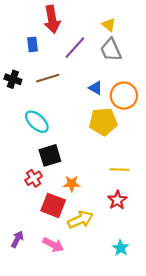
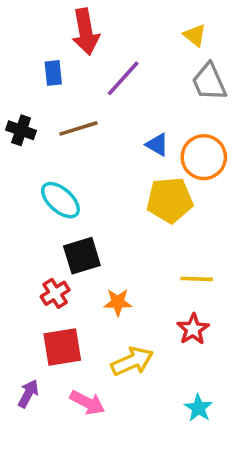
yellow triangle: (109, 25) -> (195, 35), moved
gray trapezoid: (111, 50) -> (209, 82), moved
red square: (53, 205) -> (62, 347), moved, turned -30

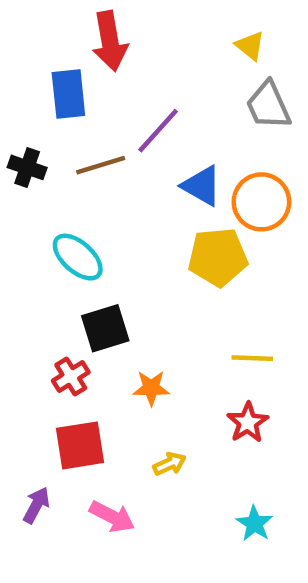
blue rectangle: (53, 73) -> (68, 94), size x1.5
purple line: (123, 78) -> (158, 131), moved
blue triangle: (157, 145) -> (202, 186), size x1.4
yellow arrow: (132, 361) -> (170, 464), size x0.6

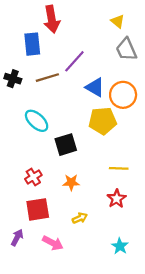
black square: (105, 328) -> (66, 145), moved

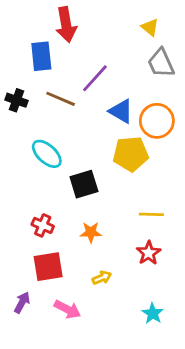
brown line: (47, 78) -> (61, 99), turned 40
red cross: (33, 177) -> (43, 225), turned -35

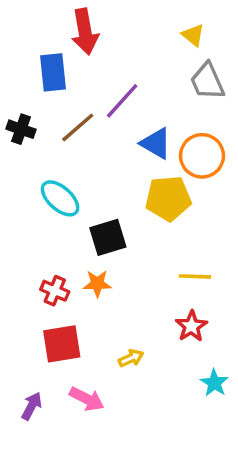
brown line: (61, 99) -> (78, 127), turned -64
orange star: (91, 232) -> (97, 284), moved
purple arrow: (22, 302) -> (32, 406), moved
cyan star: (153, 313) -> (214, 383), moved

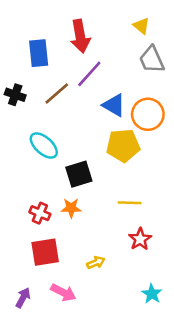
red arrow: (85, 32) -> (80, 36), moved
yellow line: (195, 276) -> (130, 203), moved
cyan star: (214, 383) -> (152, 294), moved

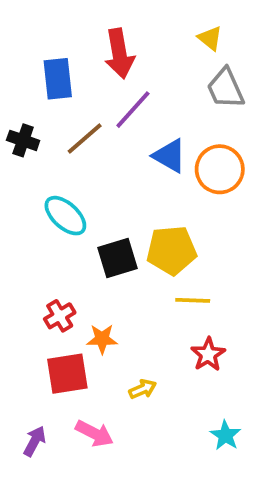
yellow pentagon: (123, 145) -> (171, 250), moved
orange star: (71, 208) -> (102, 339), moved
red cross: (40, 213) -> (60, 316), turned 36

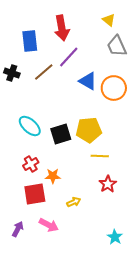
cyan ellipse: (65, 216) -> (30, 126), moved
cyan star: (225, 435) -> (115, 237), moved

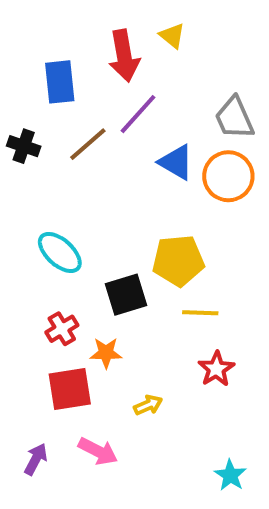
yellow triangle: (109, 20) -> (172, 36), moved
gray trapezoid: (117, 46) -> (234, 118), moved
black square: (61, 134) -> (126, 295), moved

